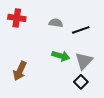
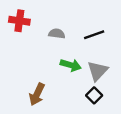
gray semicircle: (56, 23) -> (57, 34), moved
brown arrow: (20, 71) -> (37, 94), moved

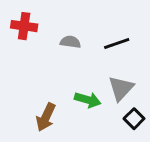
green arrow: (71, 65) -> (88, 100), moved
black square: (94, 95) -> (134, 119), moved

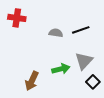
gray semicircle: (70, 42) -> (56, 33), moved
green arrow: (88, 100) -> (61, 69), turned -30

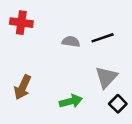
green arrow: (61, 69) -> (71, 101), moved
brown arrow: (32, 81) -> (23, 87), moved

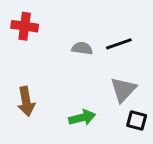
brown arrow: (23, 87) -> (26, 101), turned -35
black square: (118, 104) -> (137, 121), turned -30

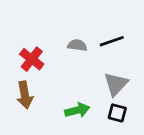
red cross: (25, 26) -> (32, 59), moved, turned 30
black square: (137, 121) -> (117, 113), moved

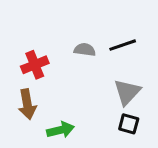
red cross: (32, 59) -> (35, 65), turned 30
green arrow: (77, 110) -> (61, 130), moved

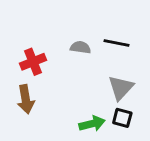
black line: (123, 45) -> (117, 43), turned 30
green arrow: (61, 130) -> (92, 124), moved

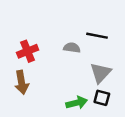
gray semicircle: (80, 47) -> (72, 48), moved

